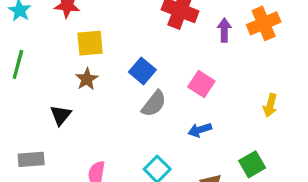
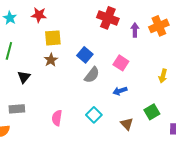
black triangle: (61, 115) -> (24, 77), moved

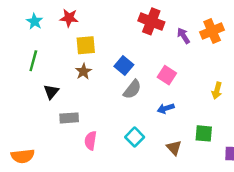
purple arrow: (135, 30) -> (183, 36), turned -32
gray rectangle: (17, 109) -> (69, 118), moved
green square: (152, 112) -> (204, 133), turned 35

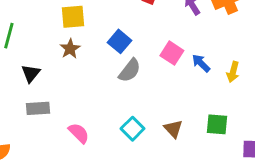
blue arrow: (166, 108) -> (201, 63), moved, turned 63
gray rectangle: (69, 118) -> (38, 108), moved
pink semicircle: (91, 141) -> (79, 133), turned 126
brown triangle: (174, 148) -> (173, 129), moved

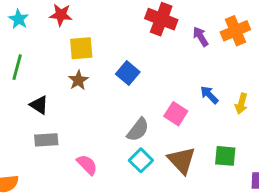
pink square: (172, 53) -> (176, 114), moved
gray semicircle: (130, 70) -> (138, 130), moved
black triangle: (31, 73) -> (39, 105), turned -36
brown triangle: (173, 129) -> (182, 160), size x1.5

